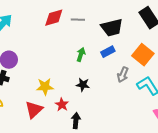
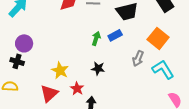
blue rectangle: (108, 52) -> (115, 35), moved
yellow star: (45, 87) -> (60, 70), turned 30

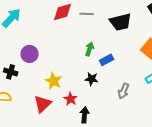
blue rectangle: (115, 35) -> (107, 60), moved
purple circle: (24, 43) -> (30, 54), moved
gray arrow: (138, 58) -> (124, 91), moved

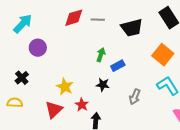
purple circle: (30, 54) -> (38, 48), moved
black cross: (11, 72) -> (22, 78), turned 32

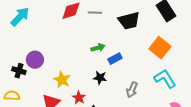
purple circle: (38, 48) -> (35, 60), moved
green arrow: (101, 55) -> (98, 48), turned 56
black cross: (22, 78) -> (19, 71), turned -32

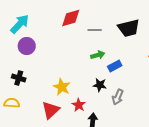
gray line: (95, 13) -> (95, 30), moved
purple circle: (35, 60) -> (27, 46), moved
gray arrow: (132, 90) -> (118, 97), moved

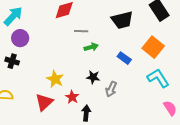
gray line: (95, 30) -> (81, 31), moved
blue rectangle: (115, 66) -> (124, 58), moved, turned 64
black cross: (19, 78) -> (12, 61), moved

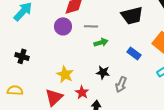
purple circle: (20, 38) -> (63, 26), moved

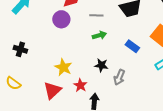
gray line: (91, 26) -> (96, 15), moved
yellow semicircle: (15, 90) -> (13, 83), turned -147

